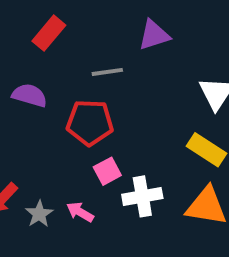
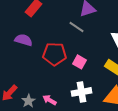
gray line: (107, 72) -> (76, 27), moved, turned 42
pink square: (107, 171) -> (79, 62), moved, turned -32

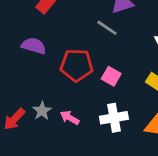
pink arrow: (49, 100) -> (70, 118), moved
gray star: (28, 101) -> (42, 111), moved

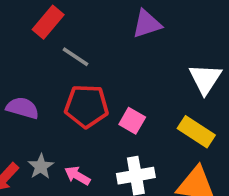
gray line: (107, 28) -> (76, 57), moved
purple semicircle: (34, 46) -> (23, 108), moved

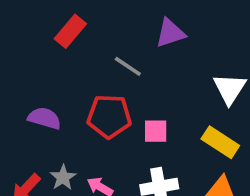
gray line: (76, 57) -> (128, 66), moved
pink square: (132, 121) -> (156, 131), turned -30

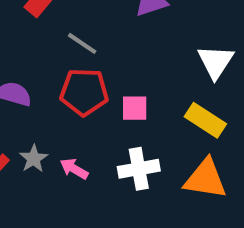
gray line: (128, 66) -> (82, 43), moved

